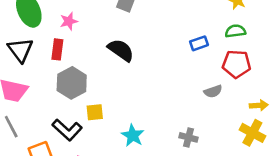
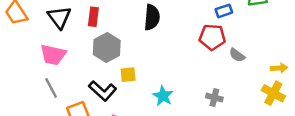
black semicircle: (121, 50) -> (152, 17), turned 60
red pentagon: (237, 64) -> (212, 37), moved
gray semicircle: (213, 91) -> (237, 55), turned 56

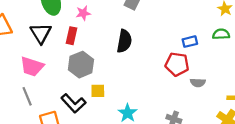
gray semicircle: (237, 55) -> (198, 83), turned -40

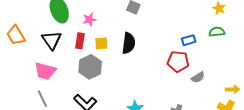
gray semicircle: (198, 83) -> (198, 77), turned -32
yellow square: (98, 91) -> (101, 43), moved

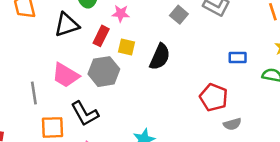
black triangle: (52, 40) -> (67, 25), turned 30
blue rectangle: (189, 40) -> (238, 57), moved
pink trapezoid: (45, 71) -> (66, 75), moved

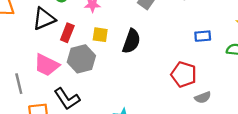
red rectangle: (101, 36) -> (67, 33), moved

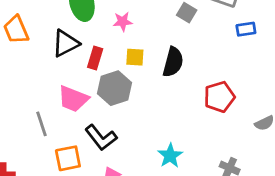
blue rectangle: (203, 36) -> (246, 29), moved
red pentagon: (184, 74) -> (219, 97), moved, turned -30

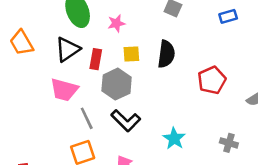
pink trapezoid: (73, 99) -> (64, 90), moved
gray line: (42, 124) -> (87, 118), moved
black L-shape: (101, 138) -> (126, 121), moved

